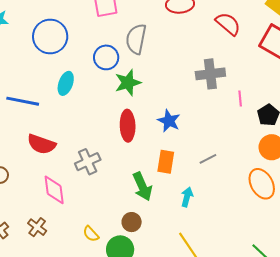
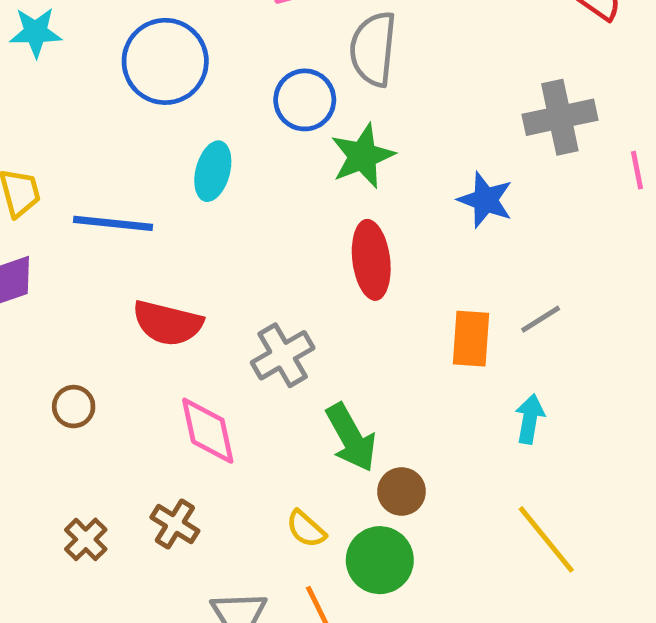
blue star: (169, 121) -> (485, 200), moved
gray line: (208, 159) -> (541, 319), moved
green arrow: (142, 187) -> (351, 438), moved

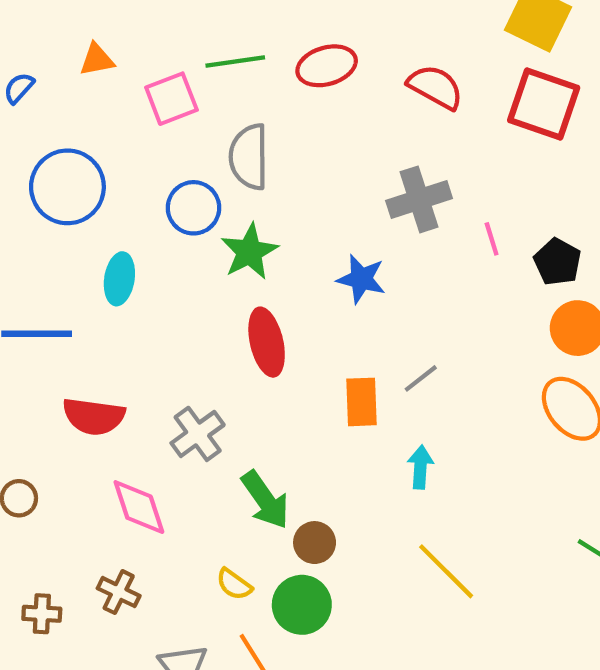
brown cross: (86, 539) -> (42, 614), turned -36

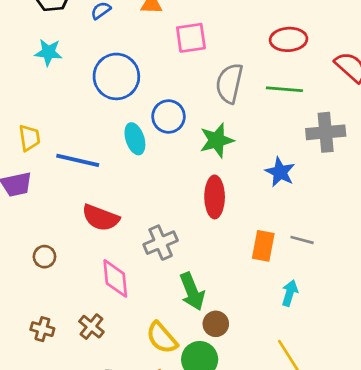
green line: (235, 62) -> (284, 89), moved
blue circle: (194, 208) -> (169, 116), moved
cyan ellipse: (119, 279) -> (135, 139), turned -40
gray line: (421, 378) -> (302, 240), turned 40
yellow semicircle: (234, 584) -> (162, 338), size x1.5

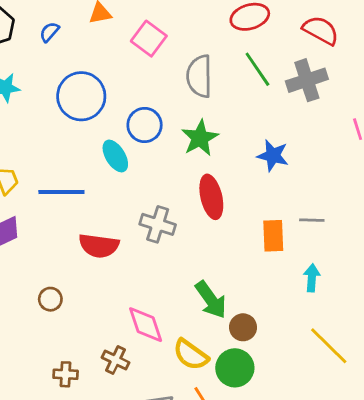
pink square: (191, 38) -> (149, 39), turned -32
green line: (284, 89) -> (257, 69), turned 64
gray cross: (326, 132) -> (307, 80), moved
gray cross: (161, 243) -> (158, 224), moved, turned -36
pink diamond: (115, 278) -> (146, 325), moved

